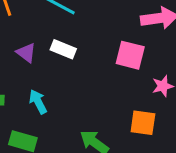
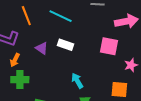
cyan arrow: (38, 102) -> (77, 81), moved

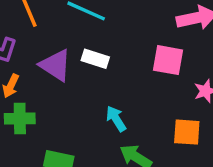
purple triangle: (42, 48) -> (56, 65), size x1.5

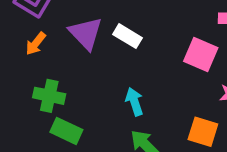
green cross: (20, 119) -> (49, 96), moved

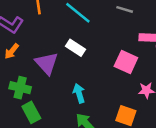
purple triangle: (86, 33) -> (47, 63), moved
green rectangle: (66, 131) -> (31, 112), turned 35

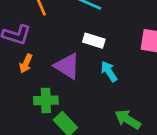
cyan arrow: (79, 93) -> (109, 71), moved

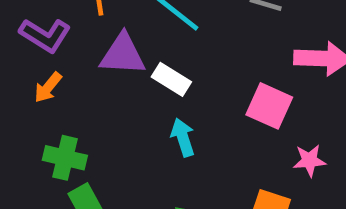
purple triangle: (67, 66) -> (123, 54), moved, turned -44

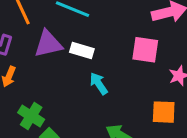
green cross: (65, 158) -> (31, 116), turned 35

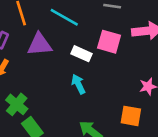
pink square: (145, 50) -> (109, 42), moved
white rectangle: (82, 51) -> (81, 54), moved

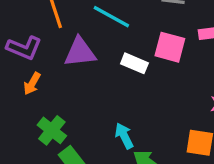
cyan arrow: (78, 84) -> (124, 136), moved

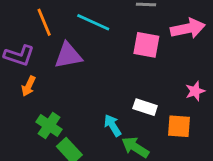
white rectangle: (134, 63) -> (145, 107), moved

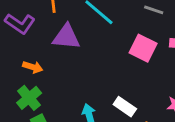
orange arrow: (29, 86) -> (33, 67), moved, turned -114

